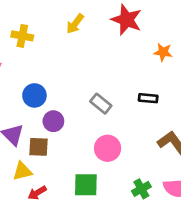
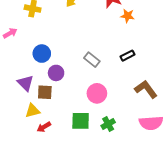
orange star: (163, 52) -> (128, 16), moved
black rectangle: (148, 98) -> (128, 56), turned -32
green cross: (141, 189) -> (108, 124), moved

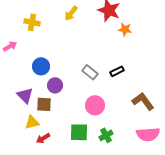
black rectangle: (128, 56) -> (117, 71), moved

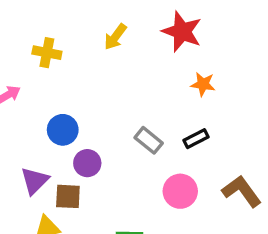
orange star: (125, 29) -> (203, 84), moved
purple triangle: (25, 95) -> (35, 181), turned 30
pink circle: (95, 105) -> (180, 191), moved

